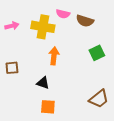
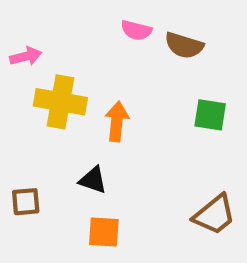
yellow cross: (43, 27) -> (60, 102), moved
green square: (97, 53) -> (210, 115), turned 35
brown square: (12, 68) -> (26, 202), moved

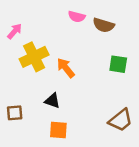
pink arrow: (26, 56) -> (15, 31), turned -35
yellow cross: (60, 102) -> (34, 57), turned -36
orange arrow: (117, 121) -> (66, 68), turned -45

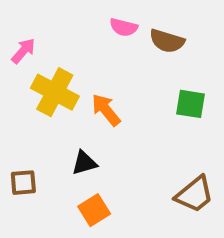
yellow cross: (34, 57) -> (55, 92), turned -36
black triangle: (52, 101) -> (84, 163), turned -35
orange square: (58, 130) -> (94, 210), turned -36

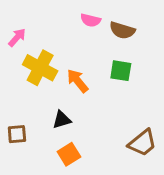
green square: (191, 104) -> (121, 71), moved

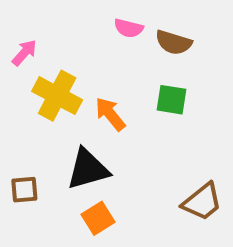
black triangle: (62, 120) -> (88, 169), size x1.6

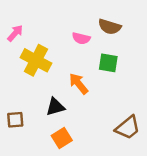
pink semicircle: (129, 28) -> (81, 38), moved
orange arrow: (110, 114) -> (79, 84), moved
black triangle: (88, 169) -> (55, 107), size x0.7

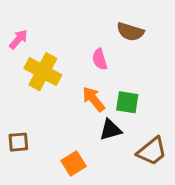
pink semicircle: (81, 38) -> (100, 59), moved, turned 60
green square: (108, 63) -> (127, 102), moved
black triangle: (55, 107) -> (110, 130), moved

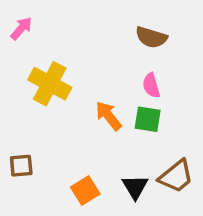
pink arrow: (18, 39) -> (21, 28), moved
pink semicircle: (100, 59) -> (151, 85), moved
black triangle: (110, 130) -> (135, 187), moved, turned -45

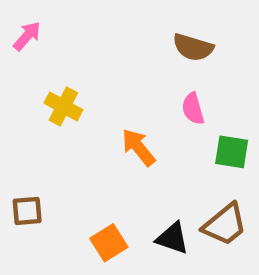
yellow cross: (50, 84) -> (63, 106), size x0.7
green square: (148, 119) -> (232, 152), moved
black triangle: (135, 187) -> (172, 238), turned -40

